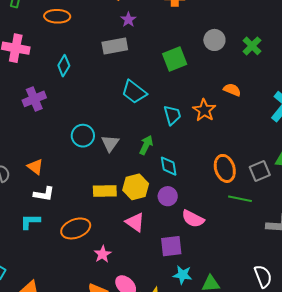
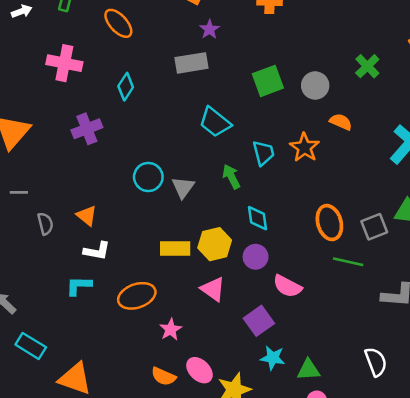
orange ellipse: (57, 16) -> (118, 23), turned 45
gray circle: (214, 40) -> (315, 86), moved
green arrow: (146, 145) -> (231, 177), moved, turned -54
purple square: (171, 246) -> (259, 321), turned -30

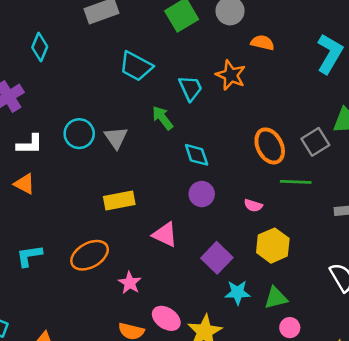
yellow hexagon: (215, 244) -> (273, 246), moved
white L-shape: (97, 251) -> (30, 144), moved
pink semicircle: (287, 286) -> (253, 205), moved, size x0.6

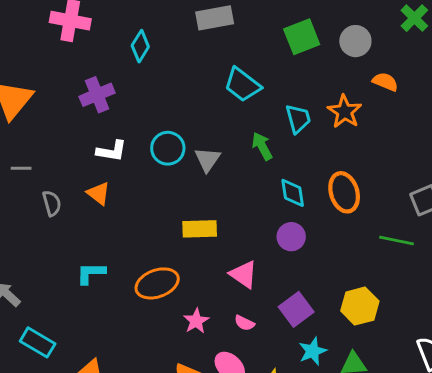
orange ellipse: (270, 146) -> (344, 192), moved
pink semicircle: (253, 205) -> (244, 323), moved
cyan star: (238, 293) -> (313, 351), turned -30

